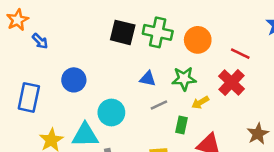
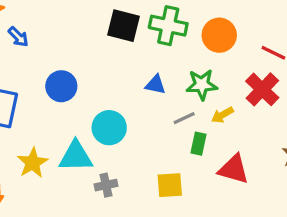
gray line: (159, 105) -> (184, 118), moved

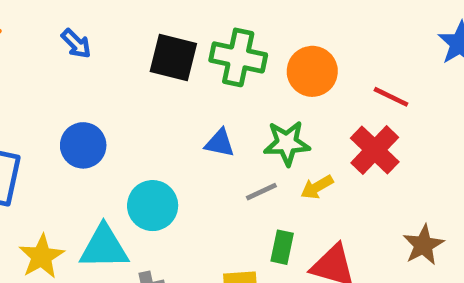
blue arrow: (18, 37) -> (76, 44), moved
green rectangle: (198, 144) -> (282, 247), moved

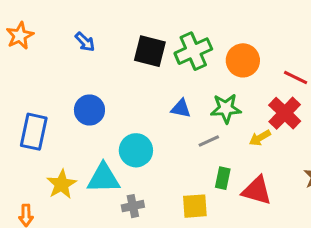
green cross: (238, 57) -> (193, 51), turned -36
yellow arrow: (317, 187) -> (260, 138), moved

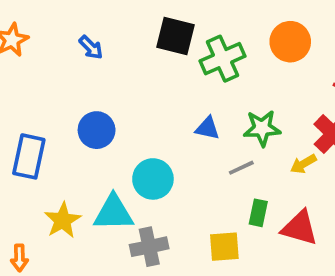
black square: (150, 51) -> (176, 36), moved
orange circle: (243, 60) -> (290, 42), moved
gray cross: (133, 206) -> (149, 247), size x1.4

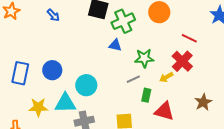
blue triangle: (207, 128) -> (115, 45), moved
blue circle: (97, 130) -> (52, 70), moved
green rectangle: (258, 213) -> (146, 95), moved
yellow star: (63, 220) -> (38, 107), turned 30

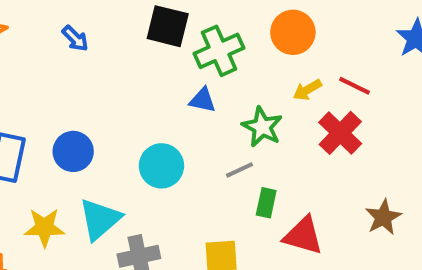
green star: (144, 58) -> (262, 127), turned 30
yellow arrow: (166, 77) -> (307, 90), moved
cyan circle: (86, 85) -> (161, 166), moved
cyan triangle: (65, 103) -> (100, 219), turned -40

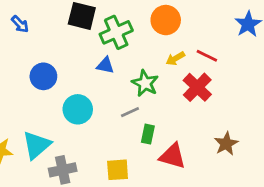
blue circle: (73, 151) -> (43, 76), moved

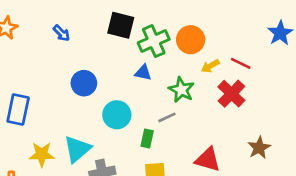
orange circle: (166, 20) -> (191, 40), moved
green rectangle: (148, 134) -> (147, 138), moved

